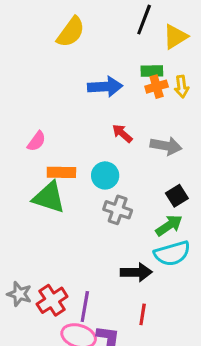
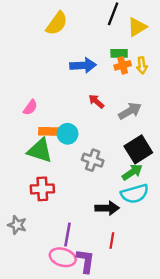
gray arrow: (166, 146) -> (130, 111), turned -40
cyan circle: (105, 175) -> (68, 134), moved
black square: (177, 196) -> (138, 149), size x1.6
red cross: (52, 300) -> (42, 189), moved, turned 30

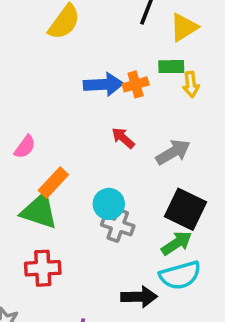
green rectangle: (119, 53) -> (171, 67), moved
orange cross: (123, 65) -> (136, 84), moved
orange rectangle: (50, 131) -> (53, 183), turned -48
cyan circle: (68, 134) -> (109, 204), moved
black square: (138, 149) -> (186, 209), turned -32

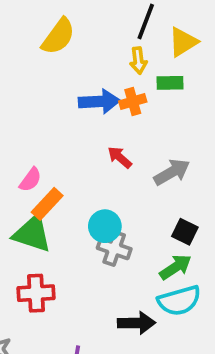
yellow arrow: (191, 84) -> (138, 61), moved
pink semicircle: (25, 147) -> (30, 180), moved
black square: (186, 209) -> (185, 232), size x0.6

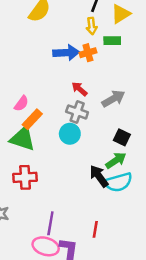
gray cross: (114, 248) -> (77, 112), moved
black arrow: (136, 323) -> (99, 176), moved, turned -125

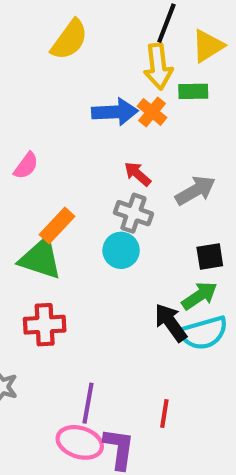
yellow arrow: (92, 26) -> (158, 67), size x1.5
orange cross: (88, 53) -> (152, 112), turned -35
pink semicircle: (21, 103) -> (26, 166), moved
black square: (122, 137) -> (210, 257), turned -35

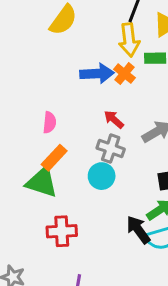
pink semicircle: (26, 166) -> (49, 122), moved, turned -30
red cross: (45, 325) -> (62, 231), moved

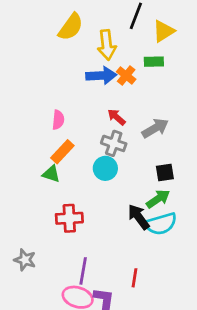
yellow arrow: (129, 40) -> (107, 45), moved
green triangle: (42, 182) -> (51, 174), size x0.6

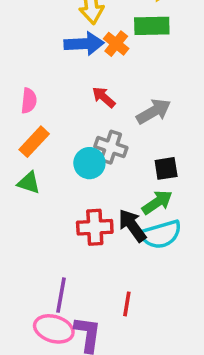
green rectangle: (154, 62) -> (152, 26), size x1.4
gray cross: (114, 143) -> (111, 147), moved
green triangle: (51, 174) -> (29, 183), moved
red cross: (69, 218) -> (95, 227), moved

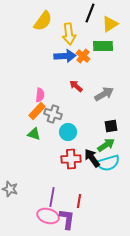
pink semicircle: (29, 101) -> (40, 95), moved
gray cross: (111, 147) -> (53, 114), moved
cyan circle: (89, 163) -> (68, 132), moved
red line: (127, 304) -> (79, 201), moved

